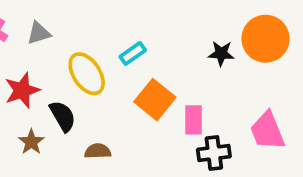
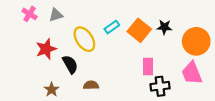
orange circle: (265, 39) -> (196, 41), moved
orange square: (155, 100) -> (139, 30), moved
brown star: (31, 142) -> (52, 90), moved

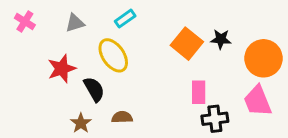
pink cross: (30, 14) -> (25, 21), moved
cyan rectangle: (112, 27) -> (125, 19), moved
brown star: (52, 90) -> (81, 123), moved

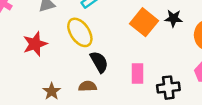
black semicircle: (94, 89) -> (99, 62), moved
pink rectangle: (199, 92) -> (138, 73), moved

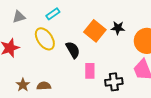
black semicircle: (99, 62) -> (73, 50), moved
brown semicircle: (88, 86) -> (44, 86), moved

